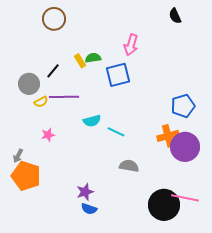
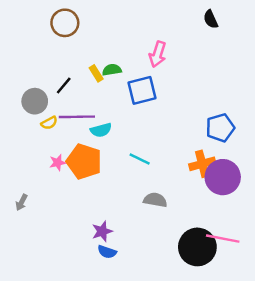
cyan semicircle: (92, 121) -> (101, 130), moved
gray arrow: (18, 156) -> (21, 202), moved
orange pentagon: (26, 176) -> (84, 161), moved

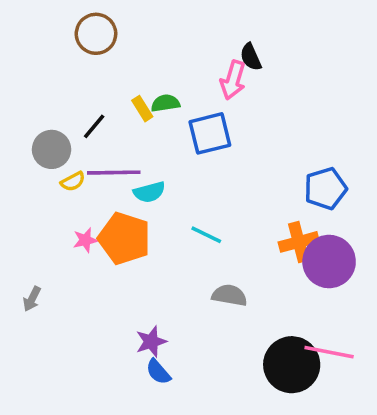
black semicircle: (211, 19) -> (251, 57), moved
blue semicircle: (107, 252) -> (158, 372), turned 30

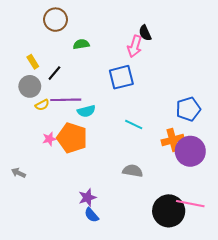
green semicircle: (165, 103) -> (81, 44), moved
yellow rectangle: (142, 109) -> (33, 62), moved
cyan line: (206, 235) -> (134, 124), moved
gray arrow: (32, 299) -> (18, 173), turned 88

